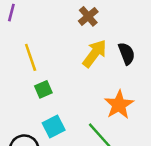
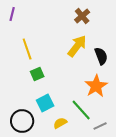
brown cross: (88, 16) -> (82, 16), moved
black semicircle: (127, 54) -> (101, 56), moved

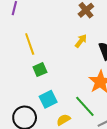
yellow arrow: (77, 46) -> (81, 41), size x0.6

